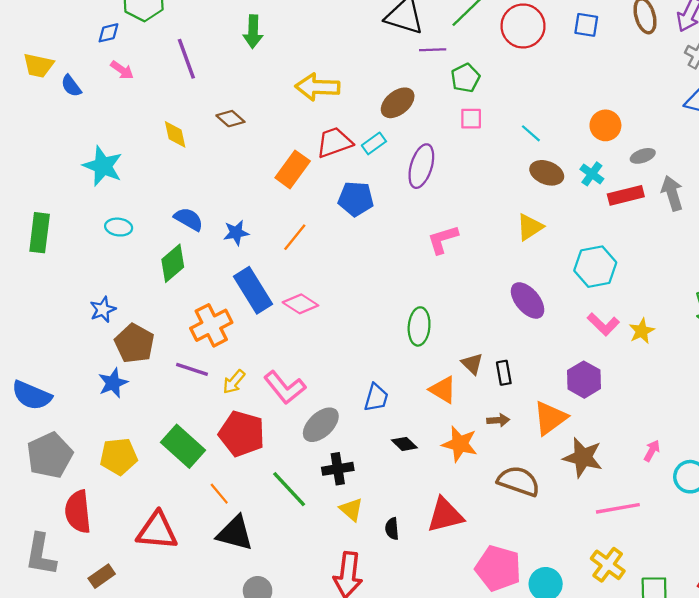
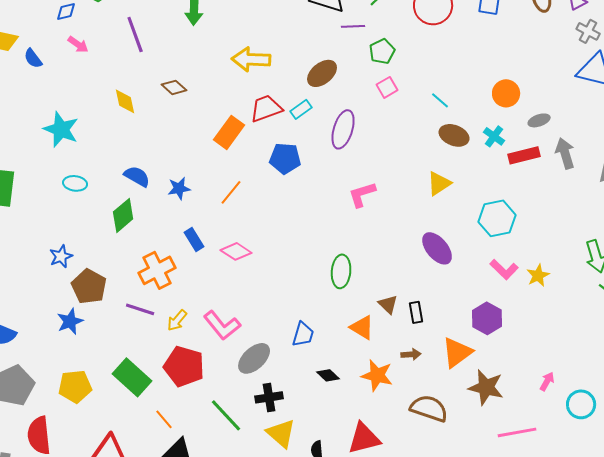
pink square: (471, 119) -> (387, 87), turned -30
blue rectangle: (253, 290) -> (194, 239), size x0.6
yellow triangle: (351, 509) -> (281, 433), size x1.4

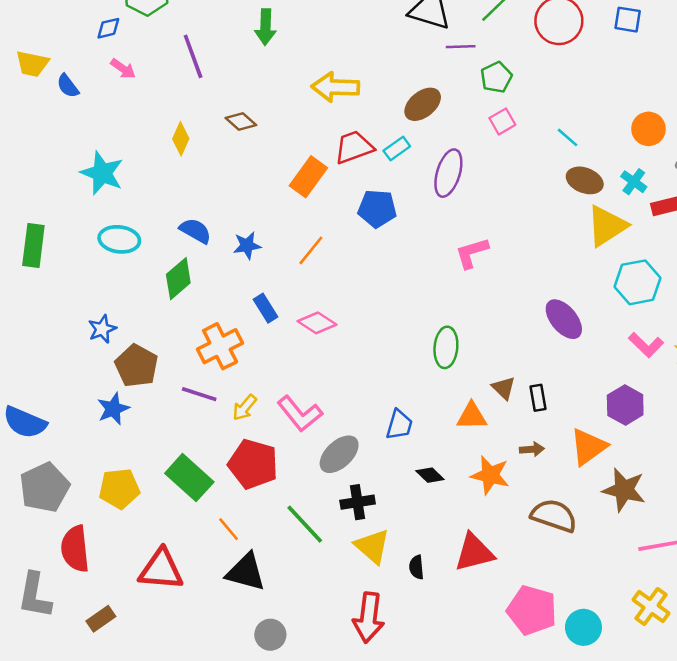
yellow diamond: (125, 101) -> (181, 139), turned 36
cyan ellipse: (75, 183) -> (119, 239), size x1.4
yellow triangle: (439, 183) -> (607, 226), moved, size x1.4
orange triangle: (362, 327) -> (472, 416), turned -32

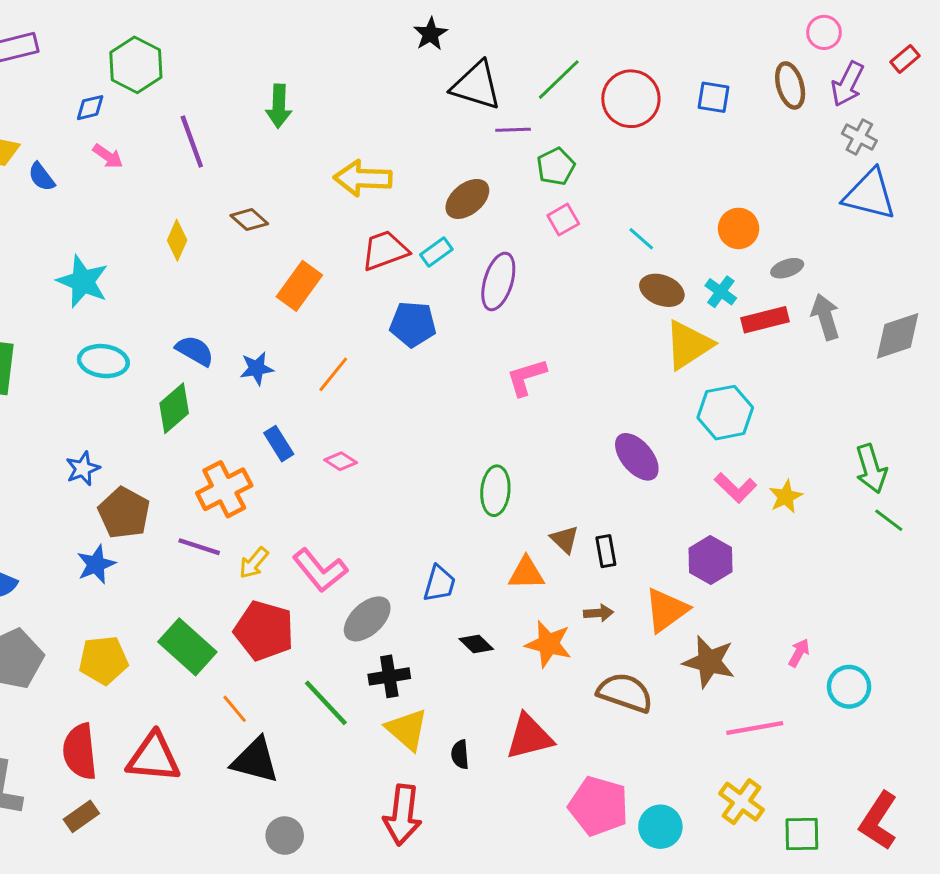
orange rectangle: (308, 177) -> (299, 286), moved
pink diamond: (317, 323) -> (341, 461), size x0.7
red semicircle: (75, 549) -> (80, 752), moved

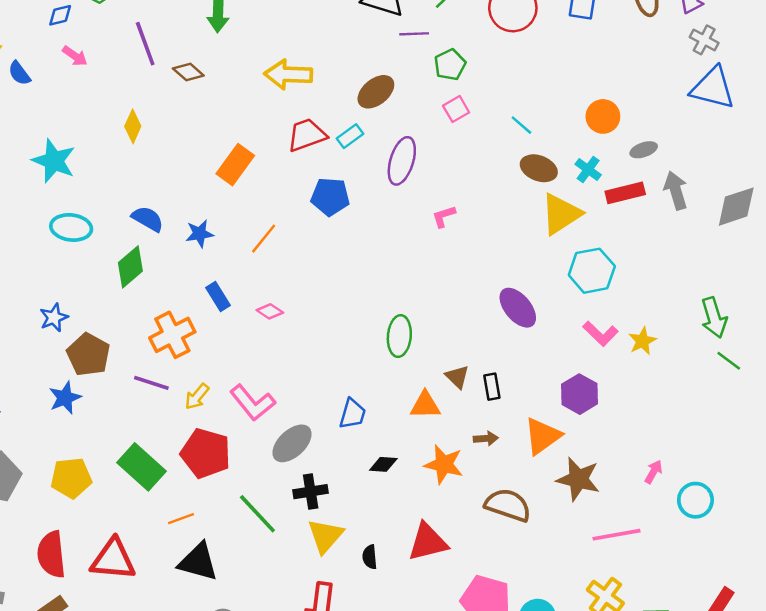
brown diamond: (249, 220) -> (188, 72), moved
pink L-shape: (526, 377) -> (444, 216), moved, size x0.7
black diamond: (476, 644) -> (383, 464), turned -40
orange line: (235, 709) -> (181, 519), turned -70
yellow triangle: (407, 729) -> (325, 536), turned 30

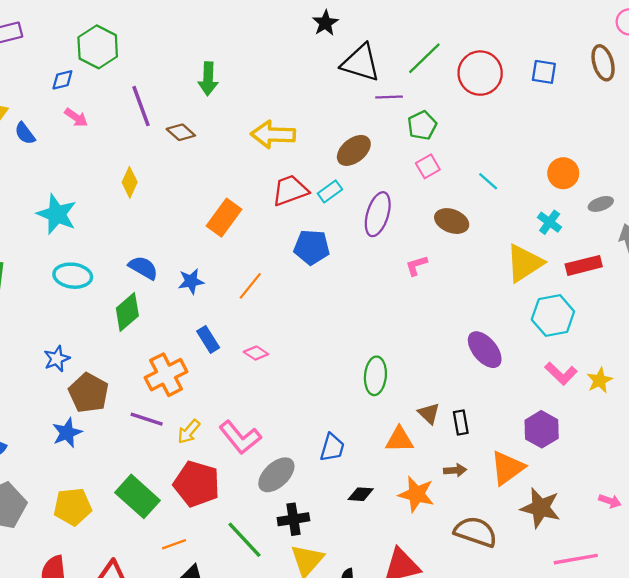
brown ellipse: (539, 168) -> (452, 221), moved
red rectangle: (625, 193) -> (584, 265), moved
pink arrow: (654, 472) -> (610, 501), turned 80

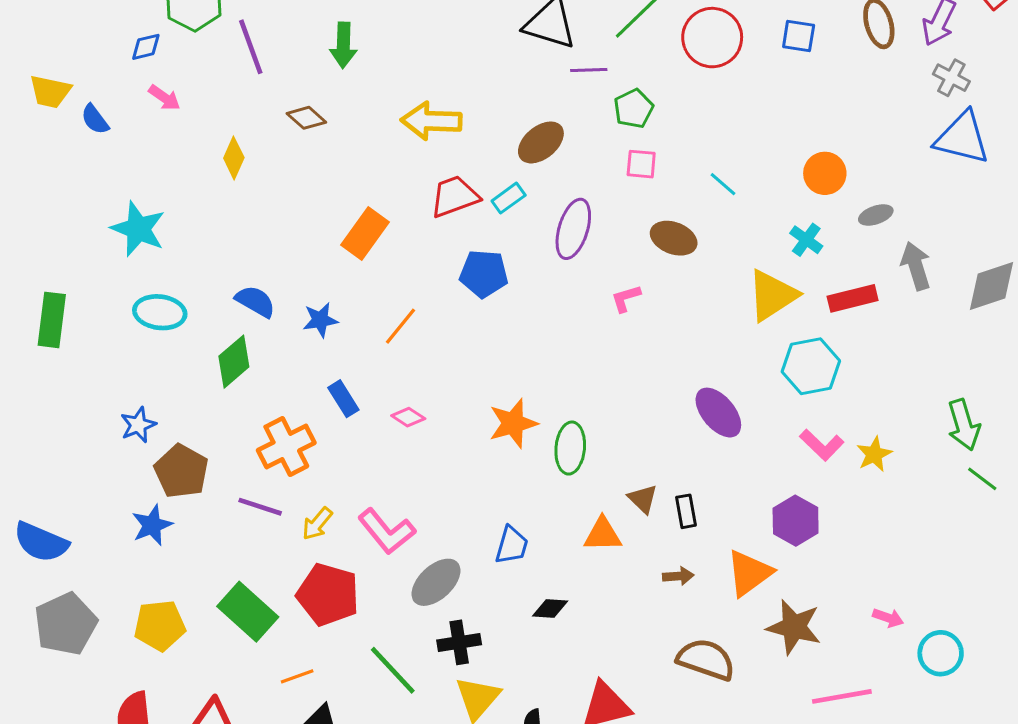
purple line: (141, 106) -> (251, 47), moved
pink square: (428, 166) -> (641, 164), turned 35
yellow diamond: (130, 182) -> (234, 158), moved
orange star: (416, 494) -> (513, 423), moved, turned -30

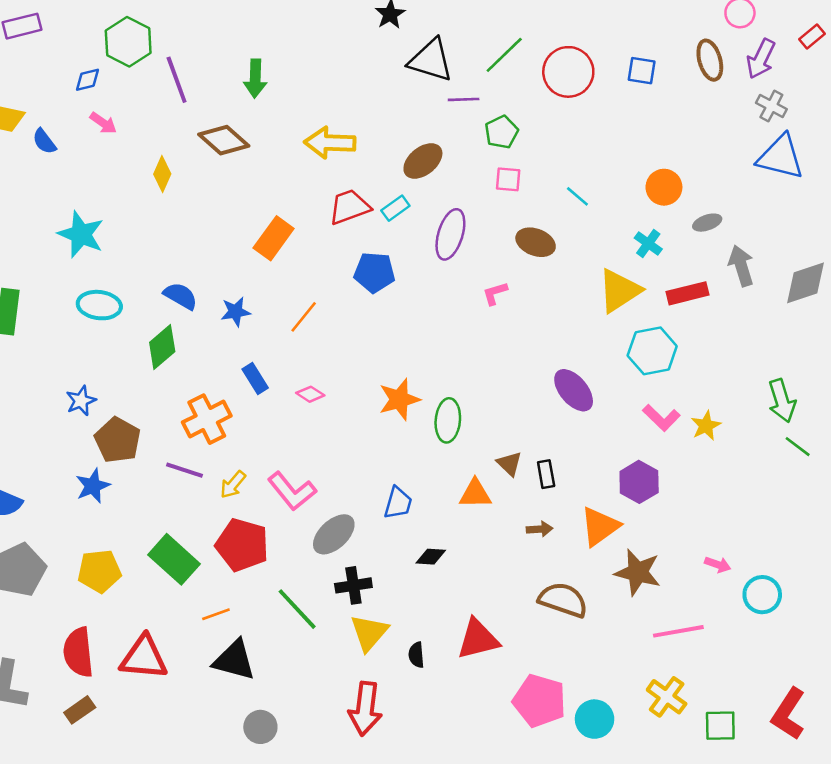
brown diamond: (306, 118) -> (224, 140), size x1.5

